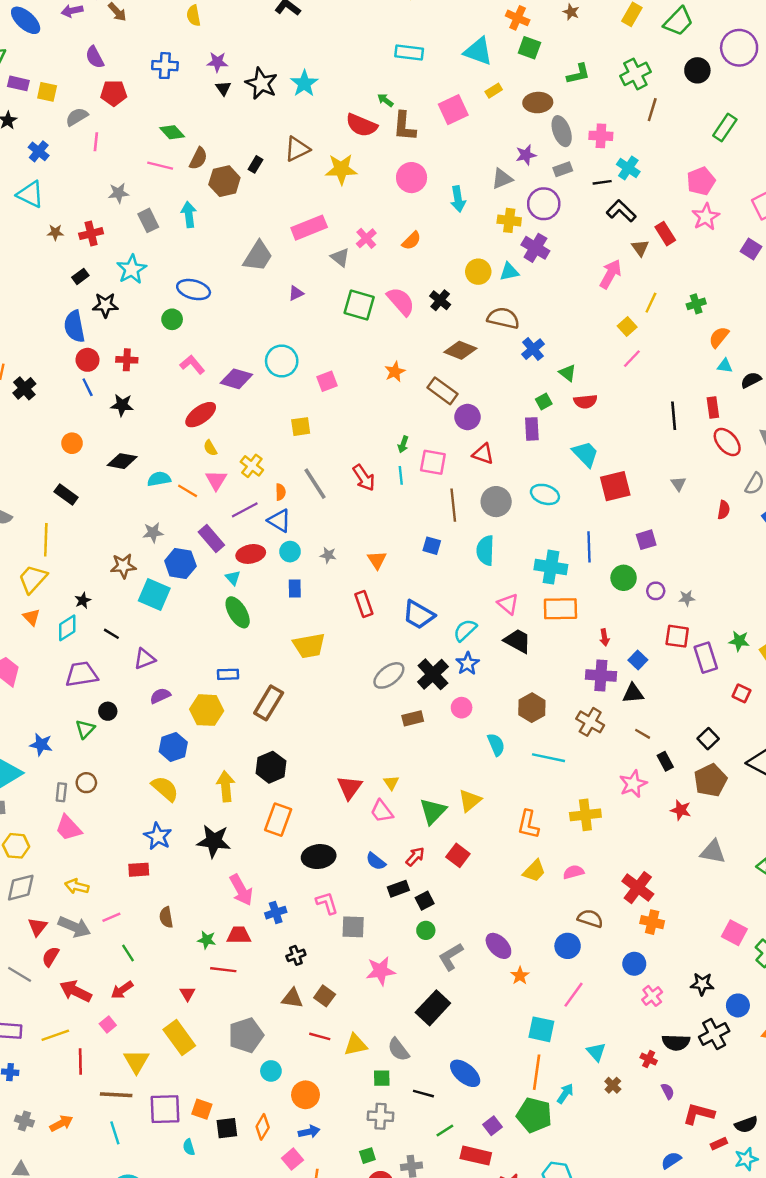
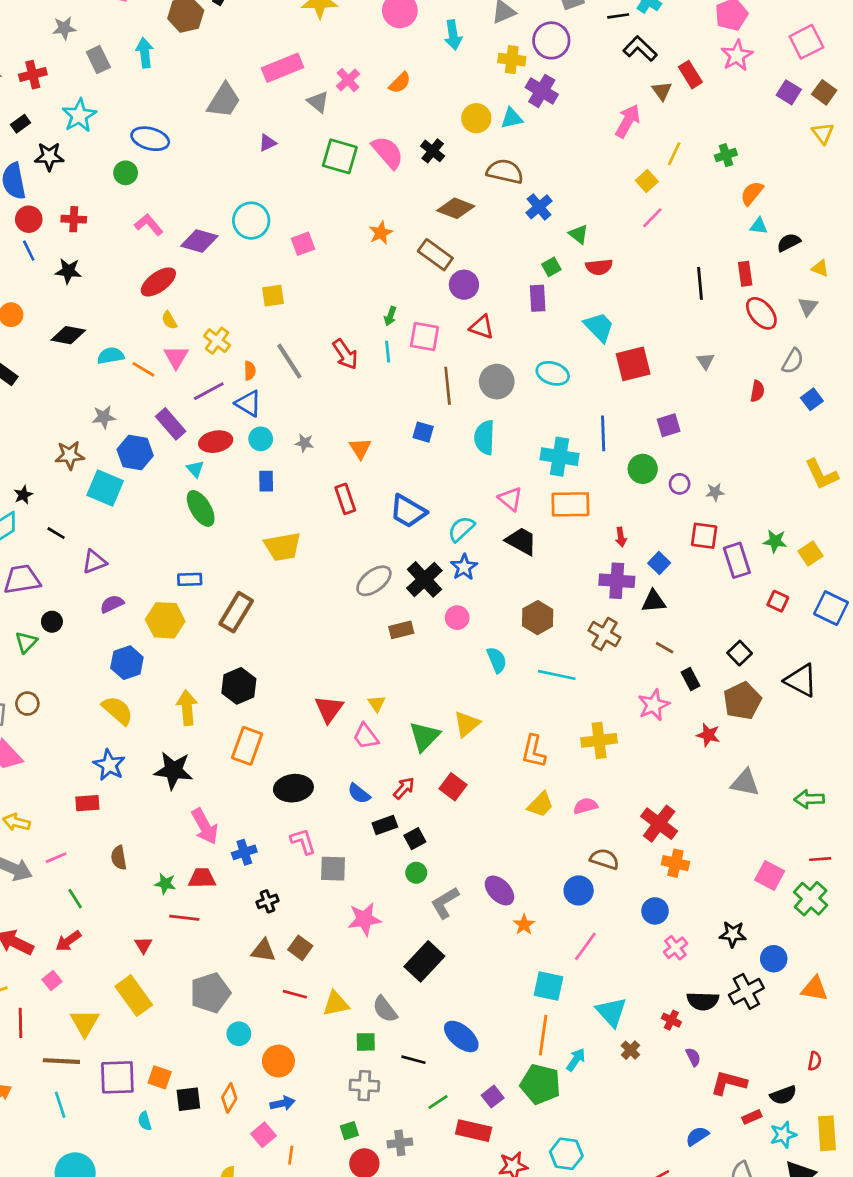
cyan triangle: (596, 1052) -> (611, 1012), size x1.4

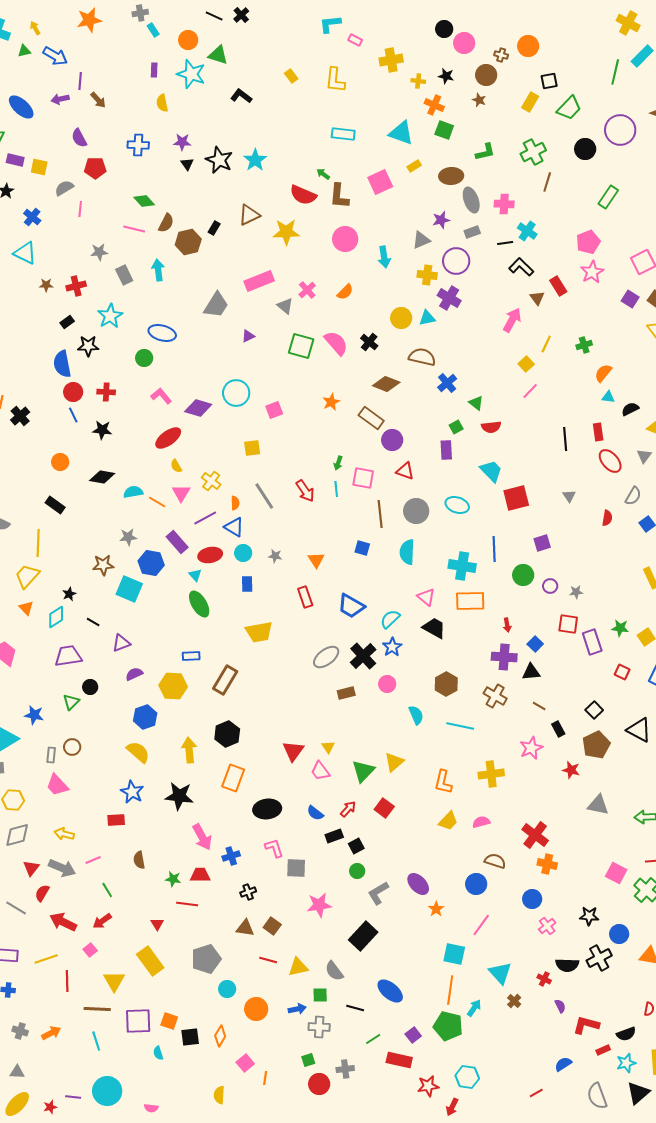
blue arrow: (283, 1103) -> (297, 1009), moved

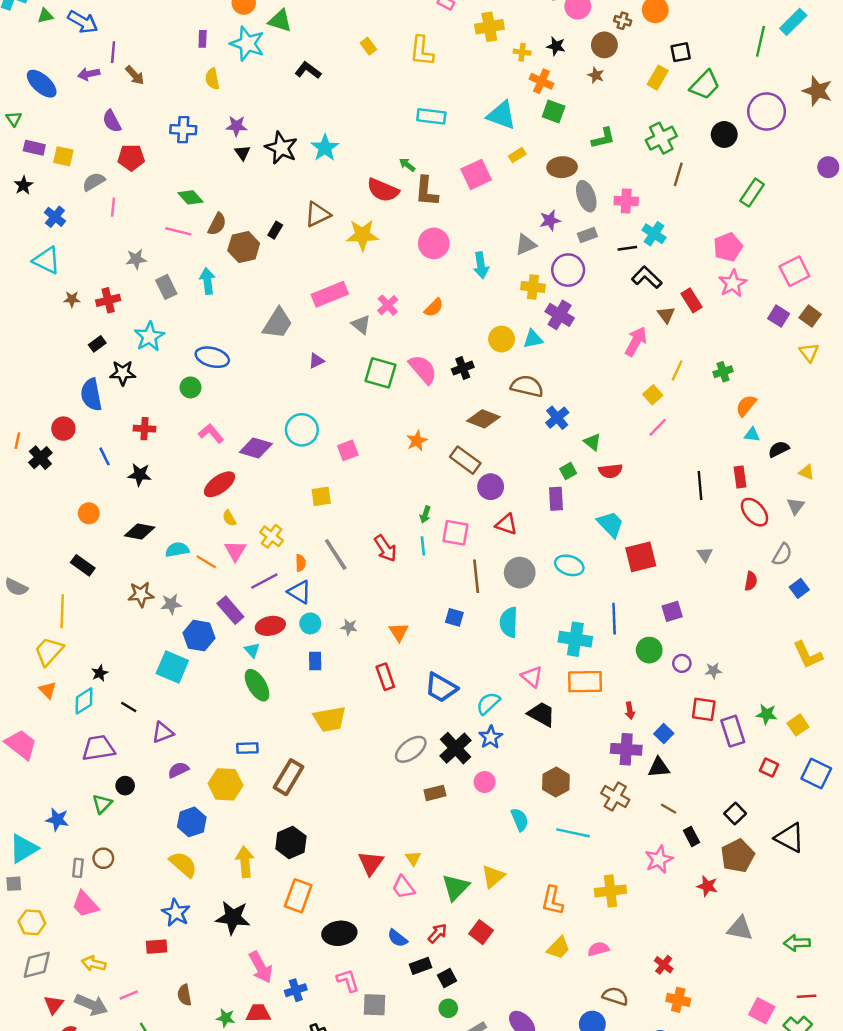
black cross: (369, 342) -> (463, 368), turned 30
red circle: (73, 392) -> (63, 429), moved
brown star: (103, 565) -> (141, 594), moved
red cross: (535, 835) -> (664, 965), size x0.6

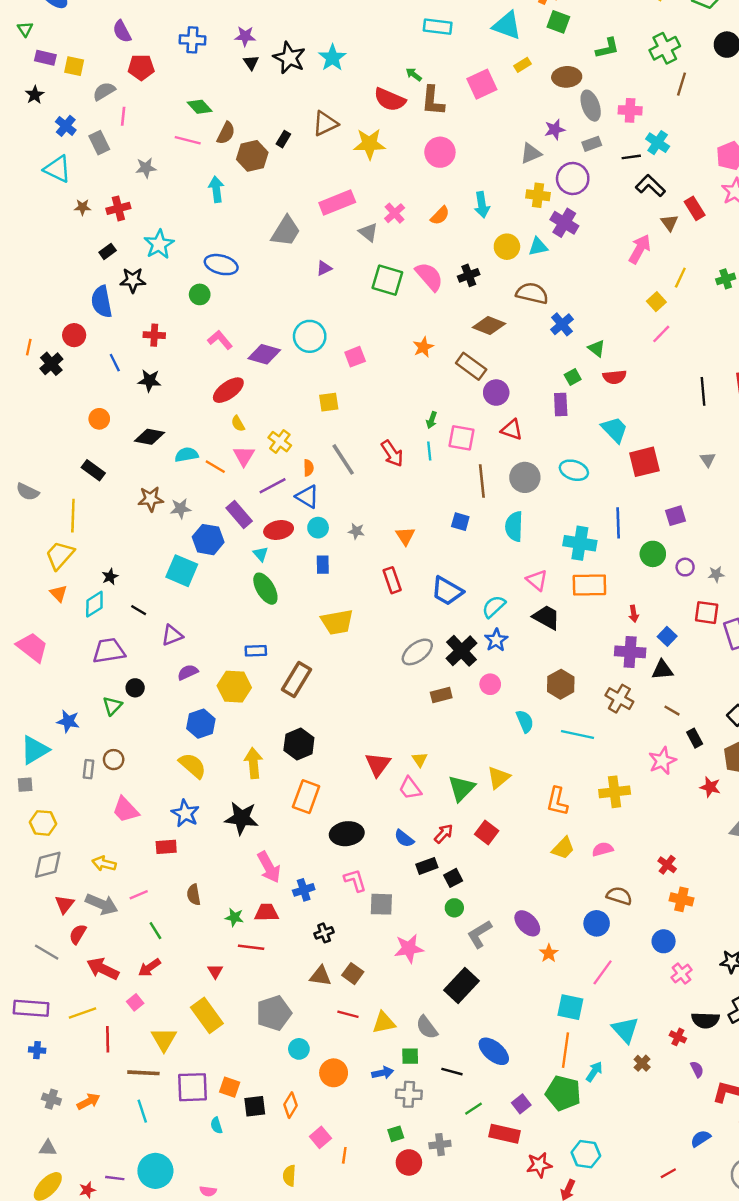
cyan arrow: (481, 265) -> (482, 205), moved
gray rectangle: (166, 287) -> (99, 143), moved
pink trapezoid: (85, 904) -> (126, 810), moved

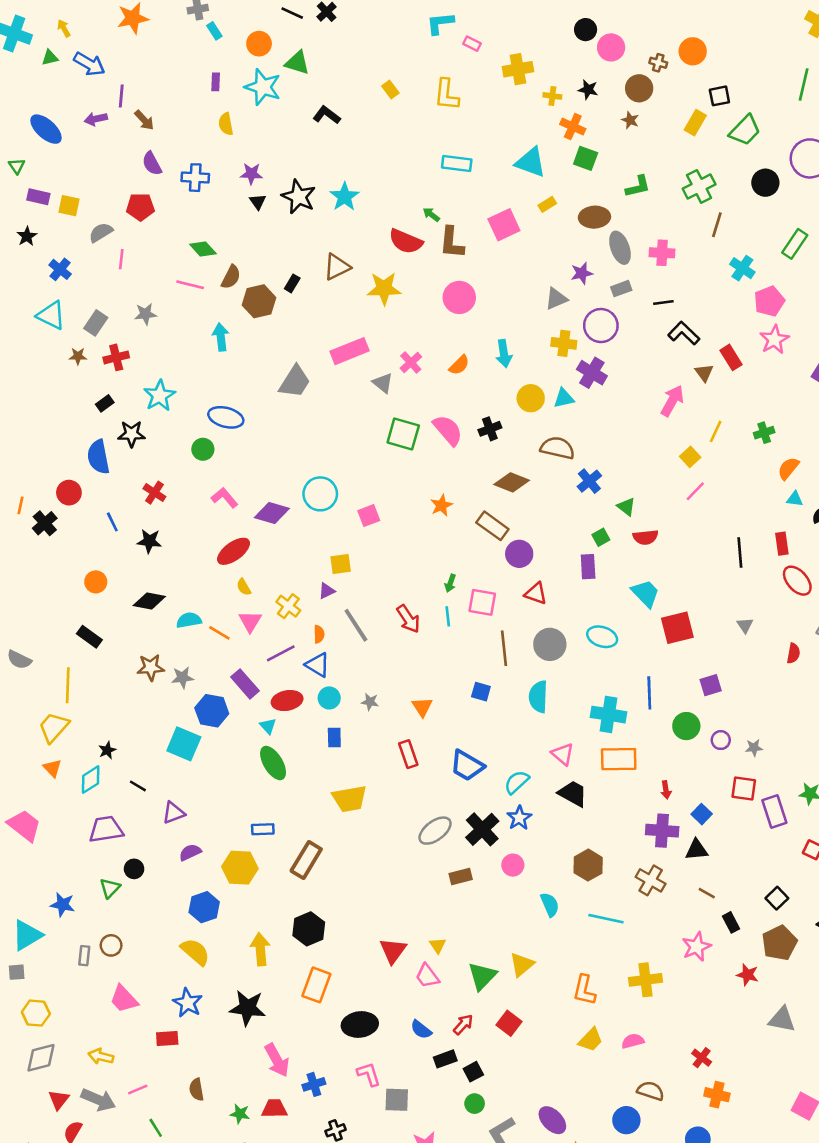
purple semicircle: (122, 31) -> (152, 164), moved
gray rectangle: (99, 143) -> (96, 323), moved, turned 60
cyan cross: (658, 143) -> (742, 268), moved
purple triangle: (324, 268) -> (327, 591), moved
red cross: (154, 335) -> (154, 493), turned 30

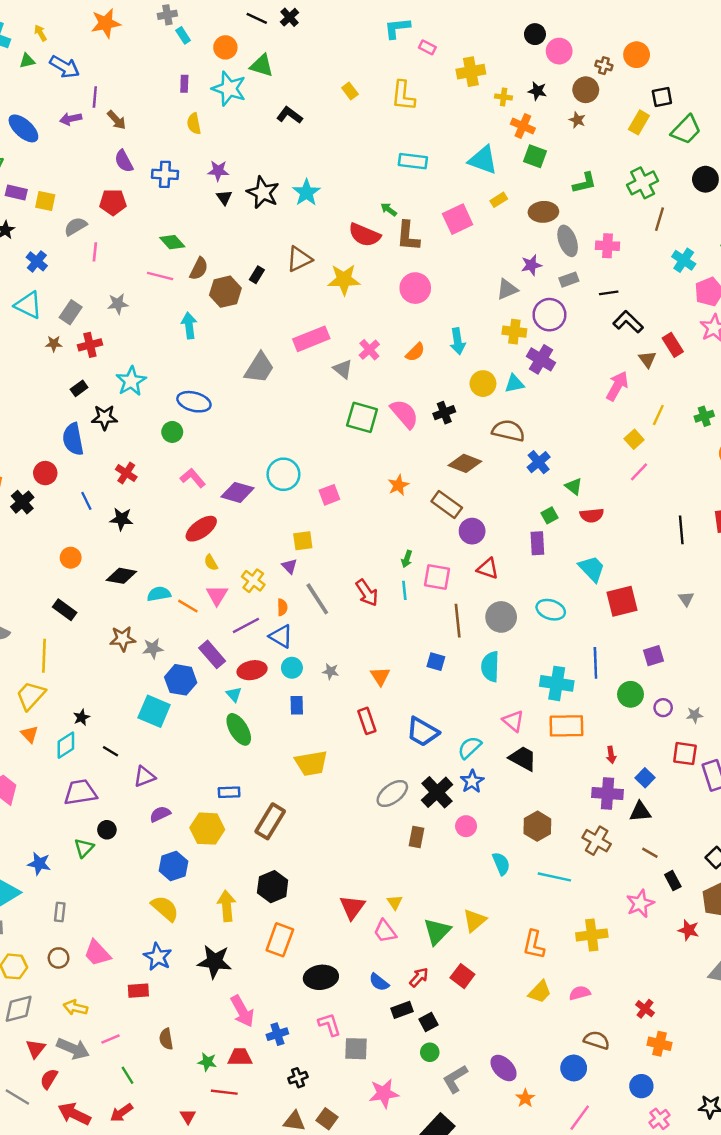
purple triangle: (327, 591) -> (289, 566), turned -49
brown rectangle: (461, 877) -> (416, 837), turned -65
brown circle: (111, 945) -> (59, 958), moved

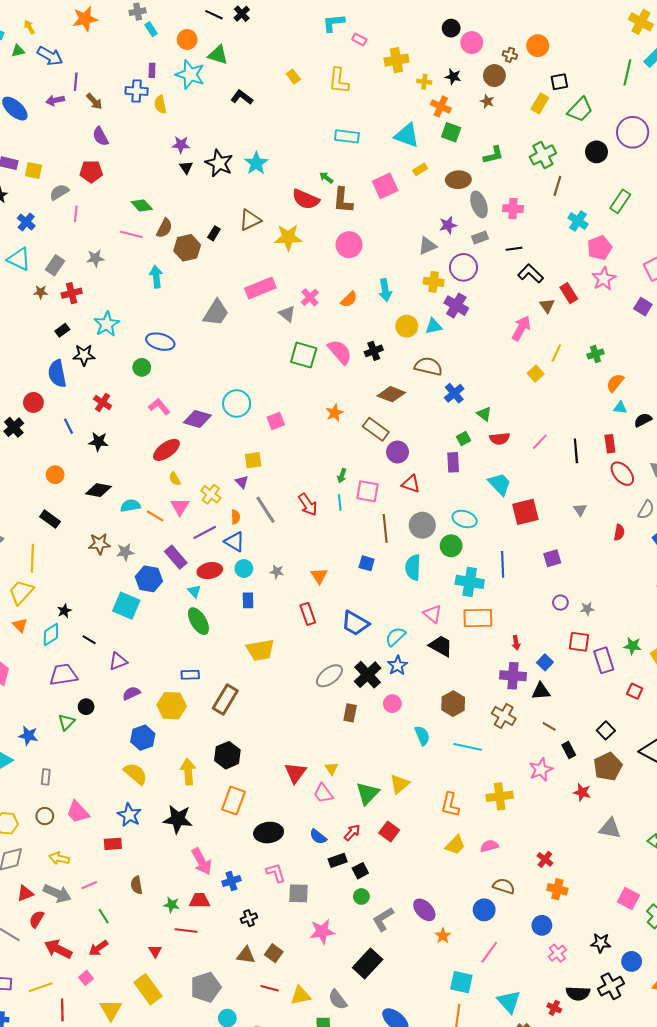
blue cross: (165, 174) -> (137, 91), moved
pink line: (639, 472) -> (540, 442), moved
green circle: (630, 694) -> (451, 546), moved
red triangle: (36, 1049) -> (25, 893), turned 30

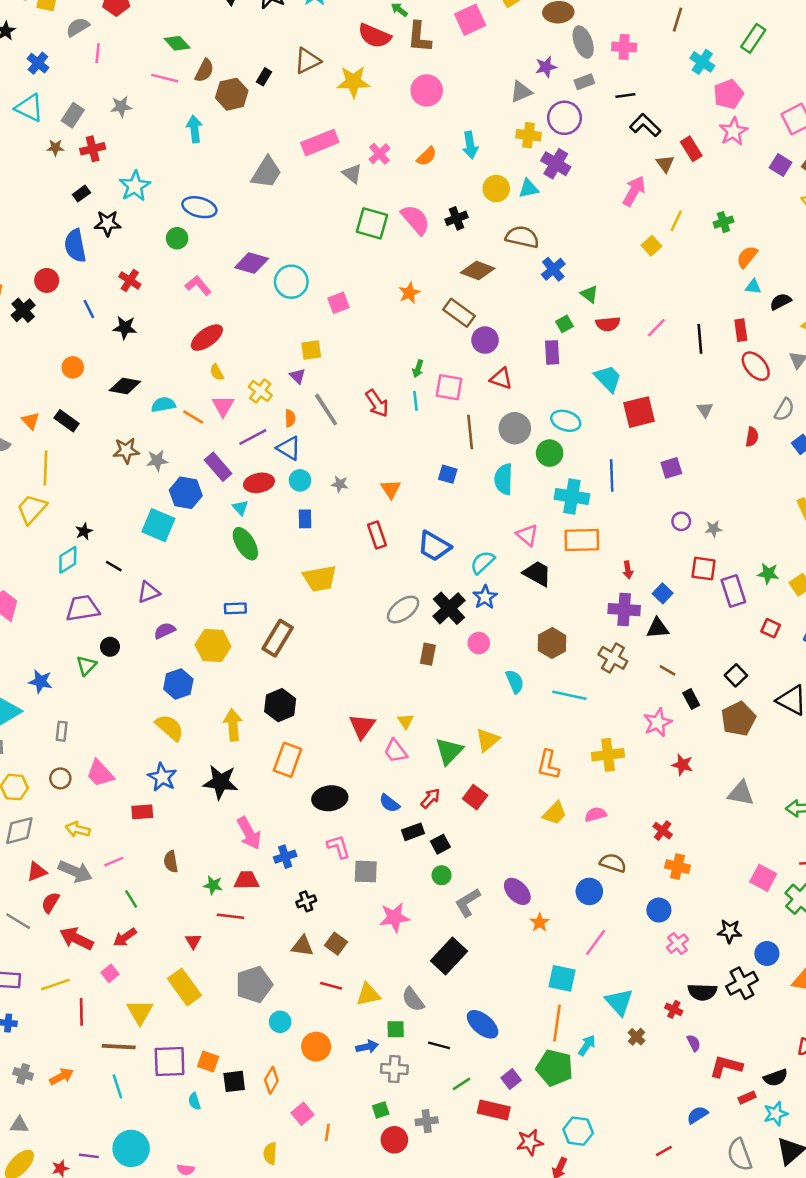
purple diamond: (197, 419) -> (252, 263), moved
orange triangle: (20, 625) -> (31, 421), moved
red star: (582, 792) -> (682, 765), moved

